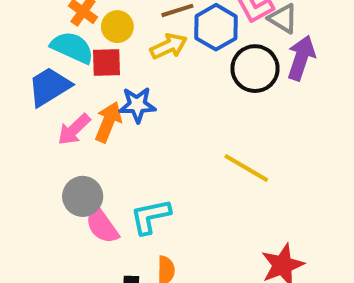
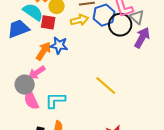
black circle: (255, 69) -> (120, 25), moved
pink arrow: (74, 129) -> (37, 73), moved

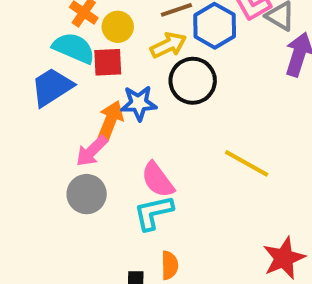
black circle: (120, 25) -> (193, 81), moved
pink arrow: (37, 73) -> (92, 151), moved
pink semicircle: (31, 100) -> (158, 180), moved

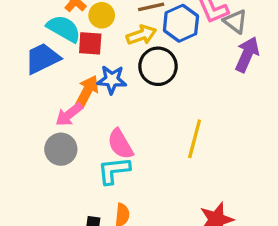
yellow line: (247, 163) -> (195, 139), turned 69

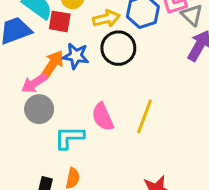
pink semicircle: (120, 144) -> (103, 117), moved
gray circle: (61, 149) -> (39, 109), moved

